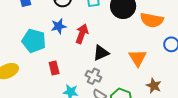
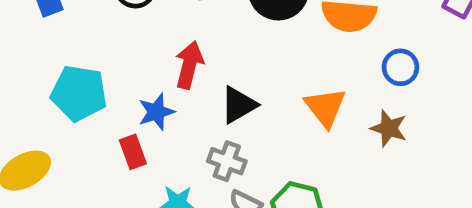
blue star: (59, 26) -> (156, 112), moved
brown star: (154, 86) -> (389, 128), moved

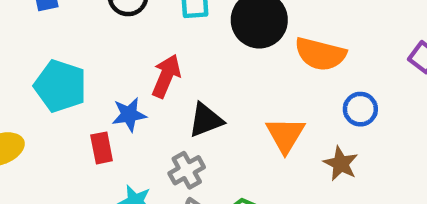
gray cross: (227, 161) -> (187, 170), turned 32

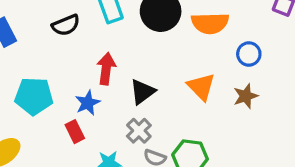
brown star: (341, 164) -> (246, 96), turned -30

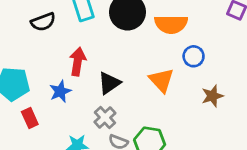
blue circle: (249, 54) -> (194, 56), moved
brown star: (246, 96) -> (212, 96), moved
red rectangle: (75, 132) -> (30, 118), moved

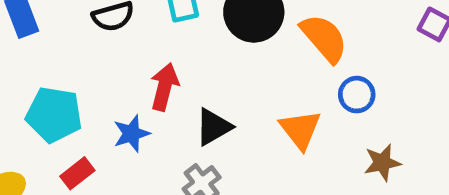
orange semicircle: (171, 24) -> (324, 38), turned -136
red rectangle: (30, 118) -> (77, 173), turned 72

